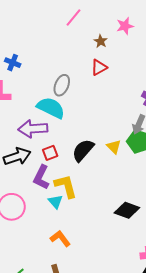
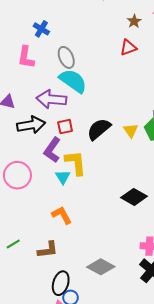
gray ellipse: (62, 85) -> (66, 57), moved, turned -55

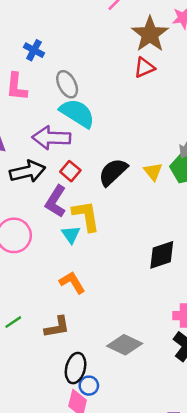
brown star: (134, 21) -> (150, 34), size x2.0
red square: (65, 127) -> (70, 171), turned -35
black diamond: (134, 197) -> (162, 255), turned -45

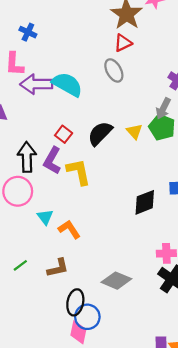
gray ellipse: (67, 84) -> (114, 70), moved
purple arrow: (51, 138) -> (36, 84), moved
black arrow: (28, 171) -> (27, 157), moved, turned -76
cyan triangle: (71, 235) -> (45, 217), moved
blue circle: (89, 386) -> (87, 317), size x1.5

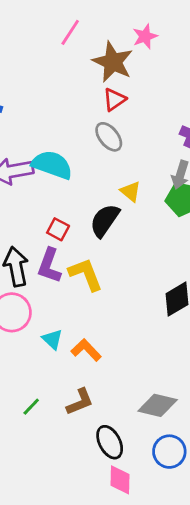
yellow triangle: (134, 131) -> (131, 191), moved
black ellipse: (75, 302) -> (110, 442), turned -30
blue circle: (87, 317) -> (169, 452), moved

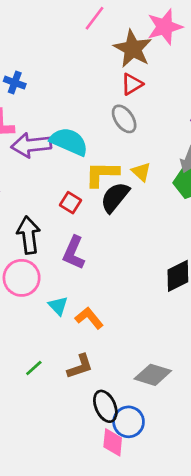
pink star: (145, 36) -> (165, 27), size x1.5
purple L-shape: (49, 266) -> (74, 253), moved
yellow L-shape: (86, 274) -> (102, 174), moved, turned -72
blue circle: (169, 452) -> (129, 422), moved

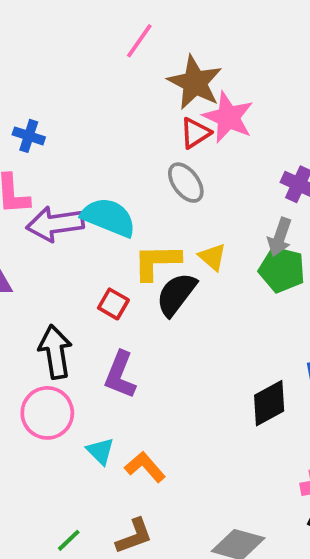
pink star: (165, 27) -> (228, 117), moved, turned -30

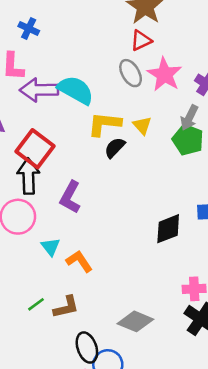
pink star: (228, 117) -> (165, 74), moved
black semicircle: (176, 294) -> (115, 148), size x0.7
red square: (113, 304) -> (35, 149), moved, size x1.8
green line: (69, 540) -> (36, 304), moved

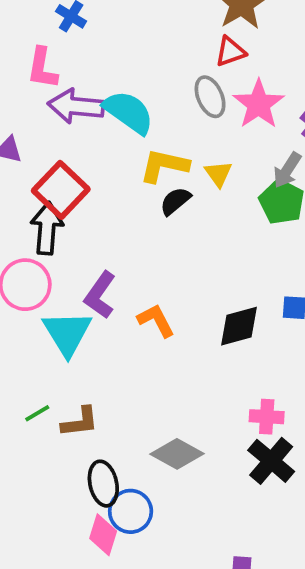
purple L-shape: (70, 197) -> (100, 295), moved
cyan triangle: (51, 247) -> (67, 333), size x1.8
orange L-shape: (79, 261) -> (156, 320), moved

